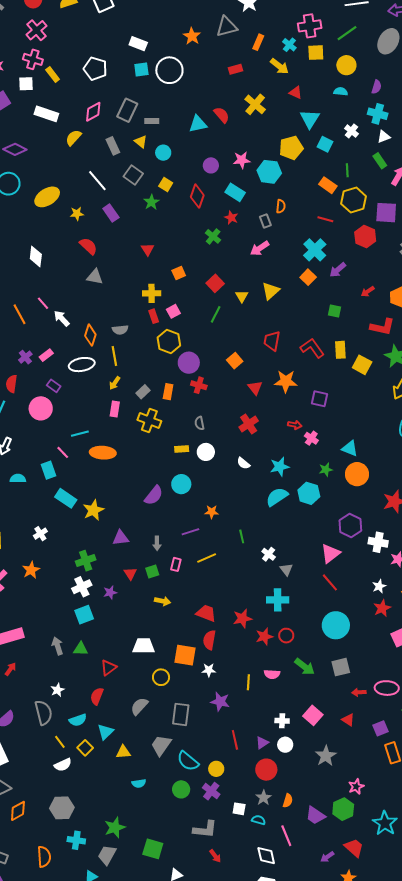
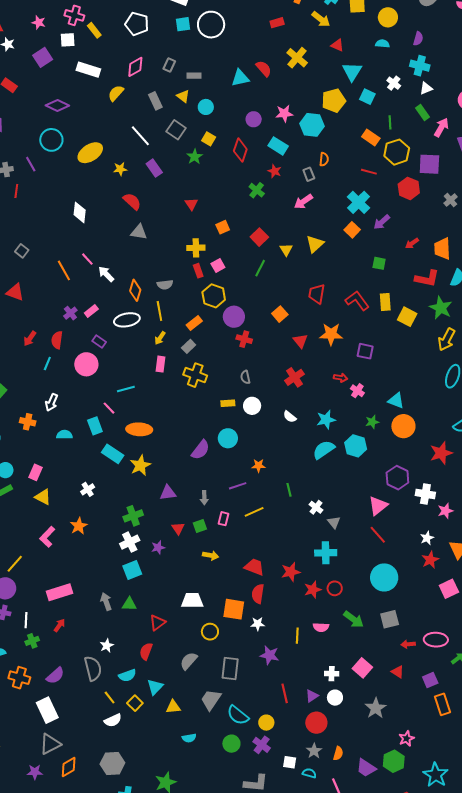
gray rectangle: (127, 110) -> (169, 65), size x0.6
orange rectangle: (168, 392) -> (194, 323), moved, turned 42
orange ellipse: (103, 453) -> (139, 429), moved

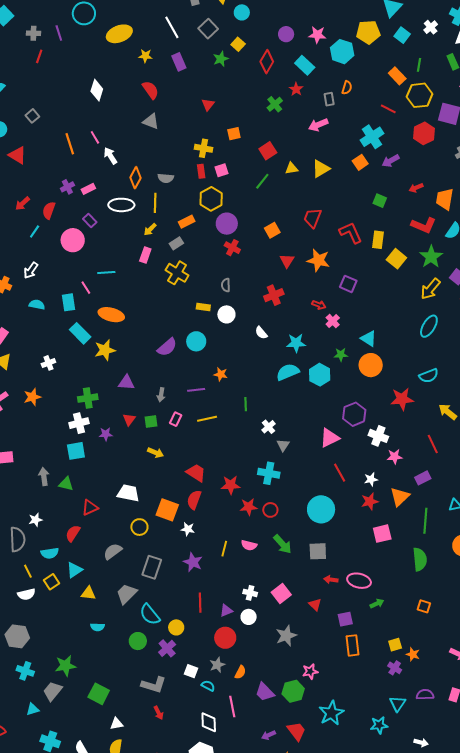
yellow triangle: (286, 250) -> (292, 168), turned 40
red line: (378, 535) -> (340, 473), moved

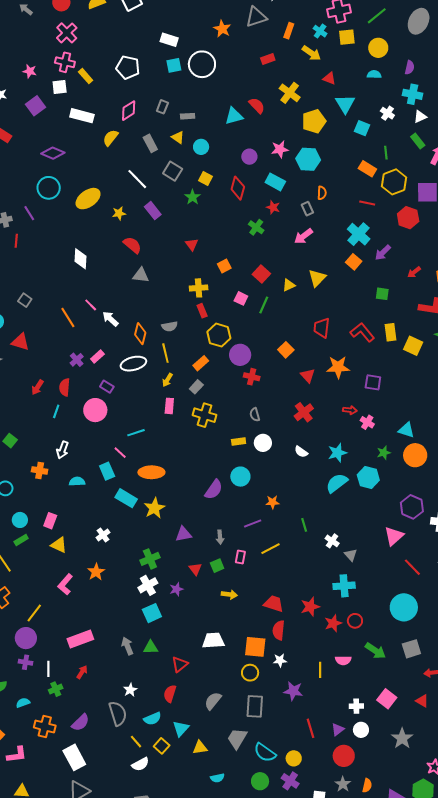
yellow pentagon: (368, 32) -> (314, 121), moved
pink square: (221, 170) -> (241, 298), moved, turned -32
yellow circle: (139, 527) -> (250, 673), moved

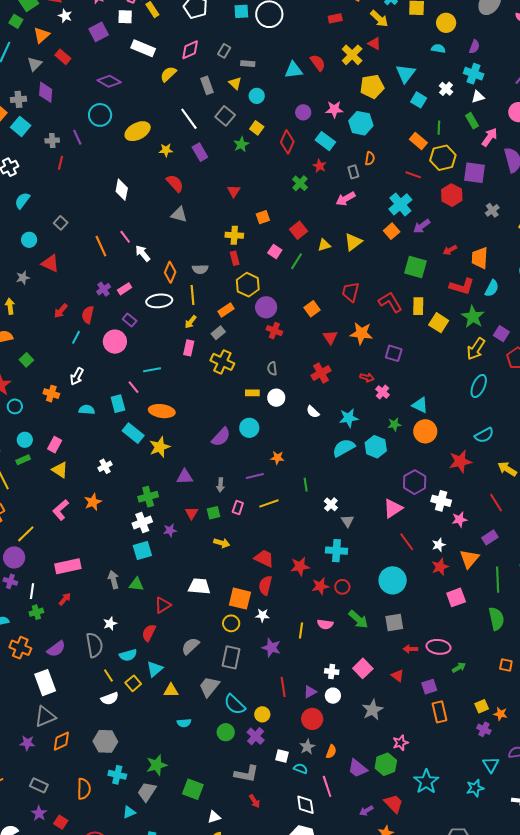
red triangle: (329, 78) -> (374, 44), moved
green square: (382, 294) -> (415, 267), size x1.6

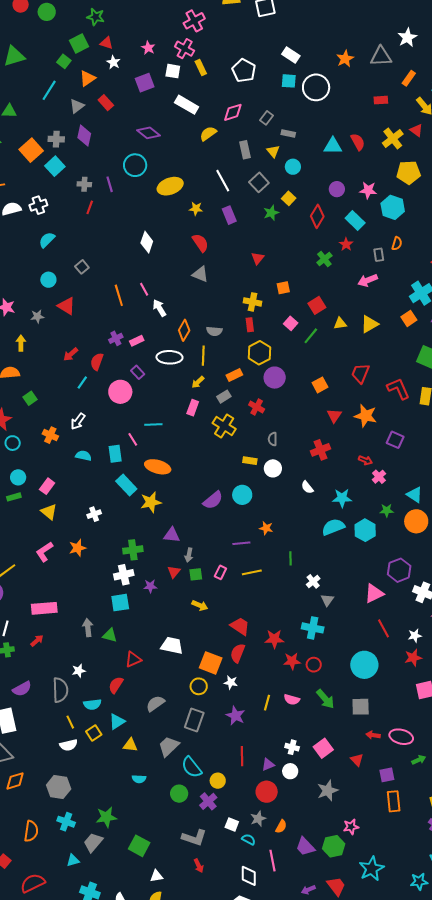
red cross: (274, 331) -> (257, 407), moved
gray arrow: (220, 485) -> (189, 555), moved

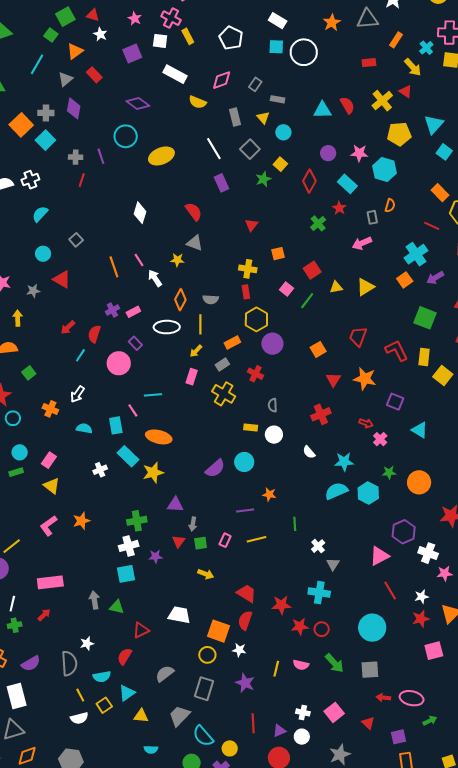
yellow semicircle: (208, 134) -> (198, 102), turned -120
yellow star: (196, 209) -> (177, 260), moved
cyan triangle: (415, 495) -> (420, 430), moved
white cross: (94, 514) -> (100, 470), moved

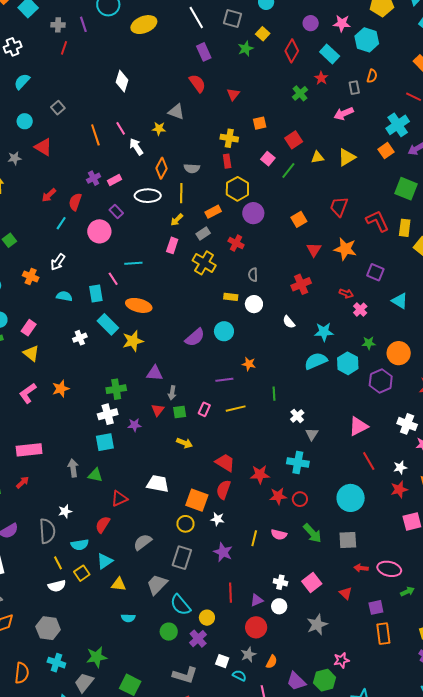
gray square: (250, 149) -> (233, 19), turned -30
red semicircle: (194, 212) -> (197, 83), moved
purple hexagon: (404, 532) -> (381, 381), moved

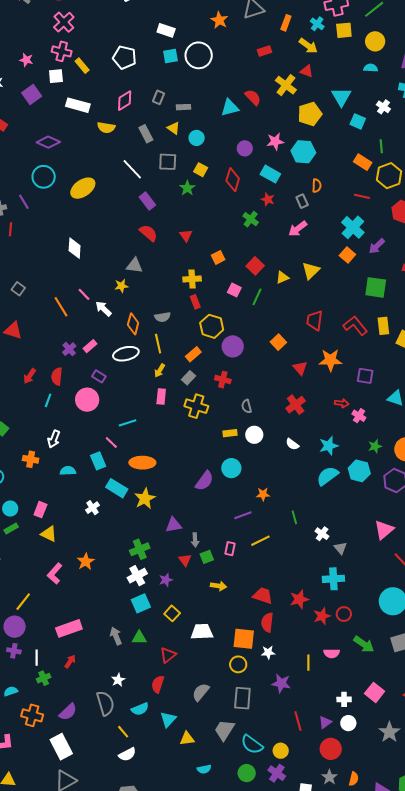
yellow square: (82, 573) -> (172, 613), moved

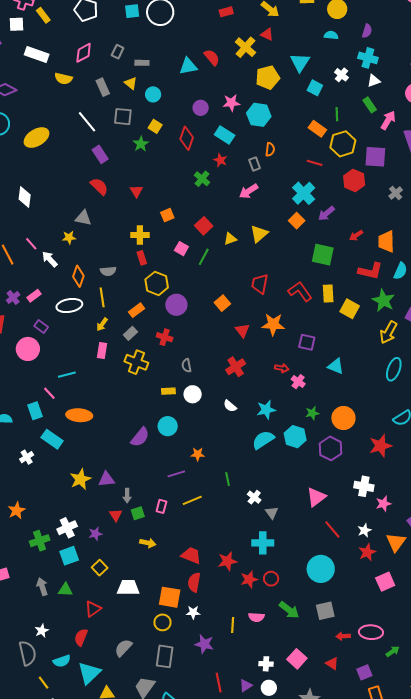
yellow star: (145, 499) -> (80, 479), moved
green cross: (140, 549) -> (40, 541), moved
cyan triangle: (168, 719) -> (89, 673), size x1.4

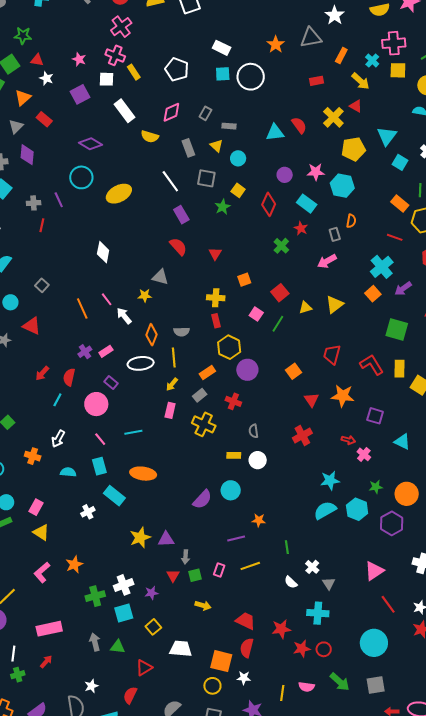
white rectangle: (37, 54) -> (125, 111), turned 30
pink line: (49, 393) -> (100, 439), moved
white semicircle: (230, 406) -> (291, 582), moved

